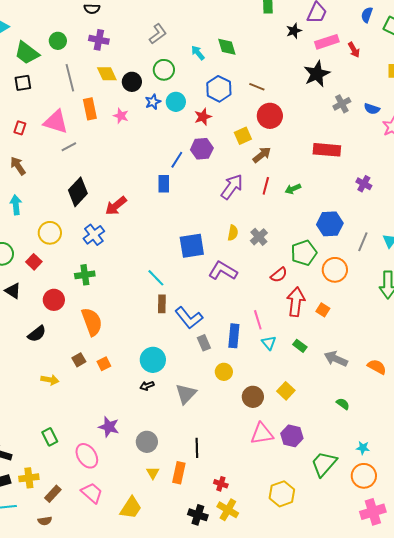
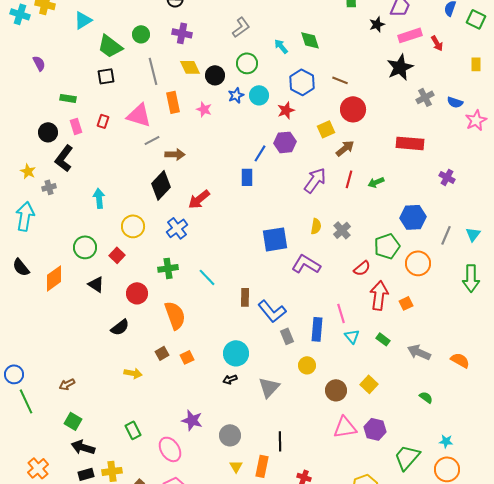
brown arrow: (18, 166) -> (175, 154), moved, turned 126
cyan line: (156, 278) -> (207, 277), moved
orange square: (323, 310) -> (406, 303), turned 32

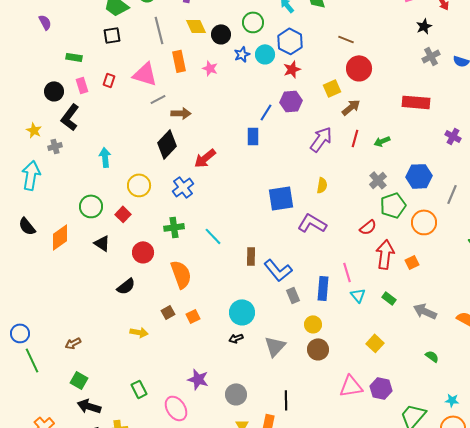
black star: (400, 67) -> (424, 26), moved, size x0.6
blue hexagon: (302, 82) -> (290, 41), moved
gray cross: (342, 230) -> (378, 180), moved
brown circle: (336, 390) -> (318, 349), moved

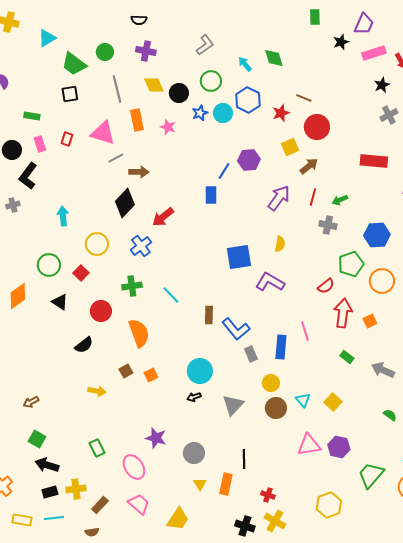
red star: (292, 69) -> (281, 113), moved
gray cross: (378, 180) -> (328, 225), moved, turned -36
cyan triangle: (358, 295) -> (303, 400), moved

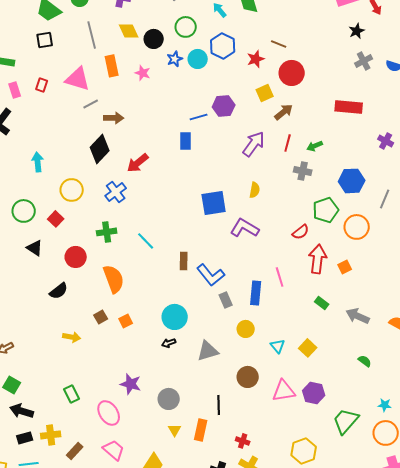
blue line: (224, 171) -> (199, 117), turned 42
gray triangle: (233, 405) -> (208, 351), turned 30
brown circle: (276, 408) -> (248, 377), moved

